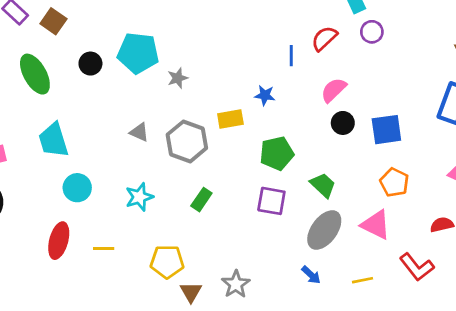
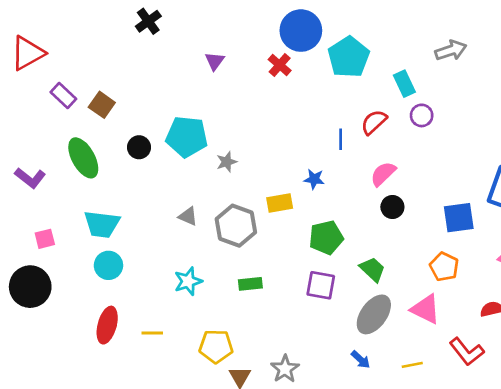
blue square: (386, 130) -> (459, 218), moved
cyan trapezoid: (53, 140) -> (102, 224), turned -66
cyan circle: (77, 188) -> (108, 265), moved
green rectangle: (201, 200) -> (250, 284), turned 50

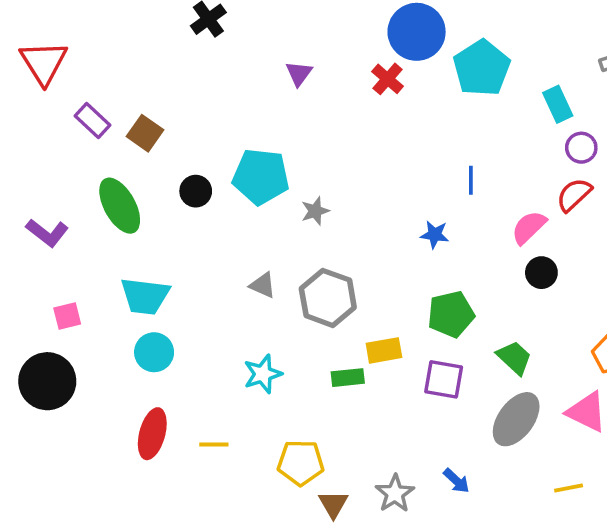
red triangle: (28, 53) -> (44, 63), turned -33
red semicircle: (374, 122) -> (574, 195), moved
yellow rectangle: (280, 203) -> (384, 350), moved
blue arrow: (361, 360) -> (456, 481), moved

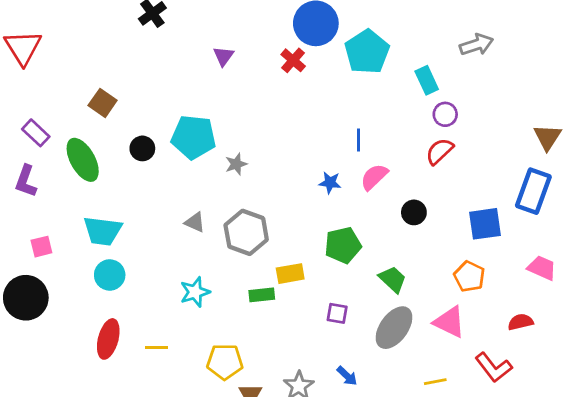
purple rectangle: (93, 121) -> (36, 133), moved
pink semicircle: (529, 227) -> (374, 177), moved
purple L-shape: (47, 233) -> (26, 181), turned 72
purple square: (444, 379) -> (337, 313), moved, size x0.7

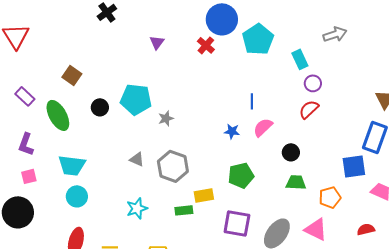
purple L-shape: (26, 181) -> (26, 144), moved
blue square: (485, 224) -> (354, 166), moved
orange pentagon: (469, 276) -> (330, 197), turned 30
green trapezoid: (393, 279) -> (296, 182), moved, turned -40
purple square: (337, 313) -> (237, 223), size x1.8

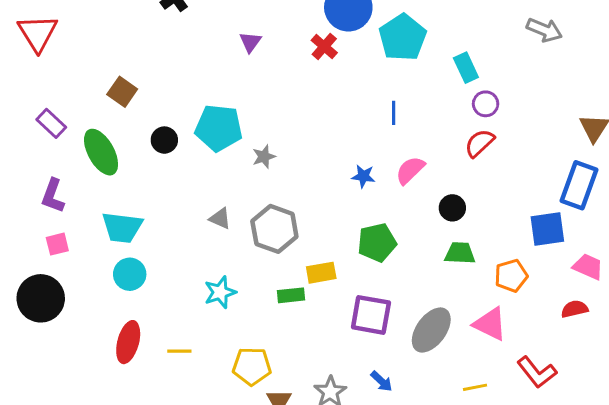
gray arrow: (335, 34) -> (544, 30), moved, turned 40
blue line: (252, 101) -> (394, 113), moved
red semicircle: (366, 229) -> (575, 309), moved

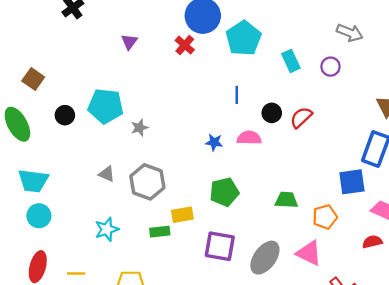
purple circle: (486, 104) -> (330, 67), moved
pink semicircle: (410, 170) -> (249, 138), turned 45
black circle: (452, 208) -> (272, 113), moved

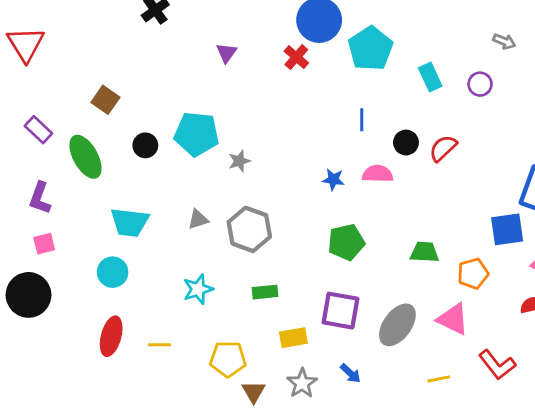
gray arrow: (350, 33) -> (504, 41), size x0.7
gray triangle: (107, 174) -> (198, 219), turned -42
cyan trapezoid: (33, 181) -> (130, 222), moved
yellow rectangle: (182, 215) -> (293, 338), moved

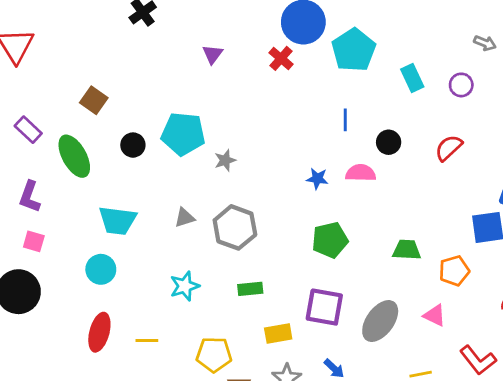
red semicircle: (443, 148) -> (449, 148), moved
pink square: (44, 244) -> (34, 241), turned 30
pink triangle: (453, 319) -> (435, 315), size x0.7

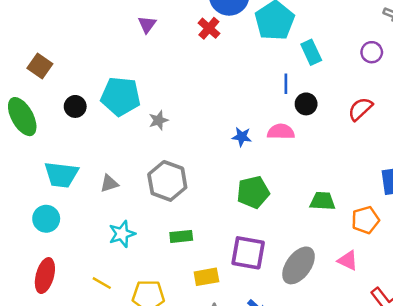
cyan rectangle: (412, 78) -> (311, 52), moved
blue line: (345, 120) -> (286, 84), moved
gray triangle: (185, 218) -> (109, 183), moved
yellow line: (147, 341) -> (102, 283), moved, turned 30

